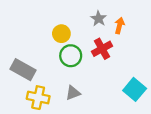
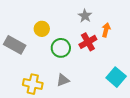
orange arrow: (119, 26) -> (106, 30), moved
yellow circle: (61, 34) -> (42, 29), moved
gray rectangle: (23, 70) -> (15, 45), moved

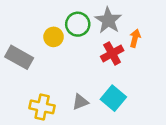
gray star: (85, 16) -> (108, 20), size x1.5
green circle: (61, 48) -> (78, 24), moved
cyan square: (116, 77) -> (113, 98), moved

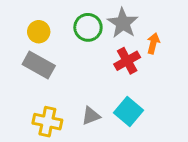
yellow circle: (54, 37) -> (39, 32), moved
gray rectangle: (19, 57) -> (39, 65), moved

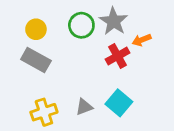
orange arrow: (153, 43) -> (142, 40), turned -126
yellow cross: (47, 122) -> (44, 112), turned -30

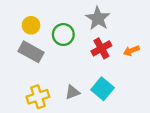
green circle: (81, 25) -> (63, 34), moved
orange arrow: (142, 40) -> (131, 51), moved

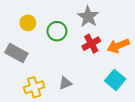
orange arrow: (131, 51) -> (118, 46), size x1.5
gray rectangle: (31, 52) -> (16, 53), moved
cyan square: (102, 89) -> (115, 80), moved

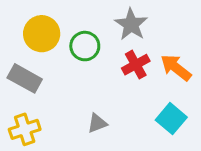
yellow circle: (28, 23) -> (42, 34), size x1.5
orange arrow: (118, 46) -> (176, 68), turned 60
yellow cross: (34, 87) -> (25, 129), moved

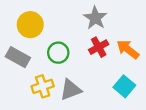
green circle: (85, 46) -> (58, 53), moved
gray triangle: (97, 123) -> (71, 90), size x1.5
yellow cross: (25, 129) -> (43, 86), moved

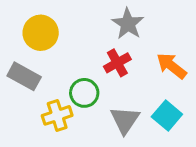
red cross: (99, 47) -> (117, 63), moved
green circle: (58, 53) -> (84, 93), moved
gray triangle: (71, 90) -> (125, 120), moved, turned -35

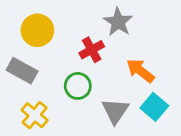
red cross: (117, 63) -> (92, 50), moved
orange arrow: (171, 66) -> (140, 71), moved
yellow cross: (57, 115) -> (35, 115), moved, turned -32

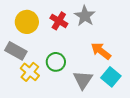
red cross: (92, 50) -> (59, 21), moved, turned -30
yellow cross: (35, 115) -> (30, 72), moved

